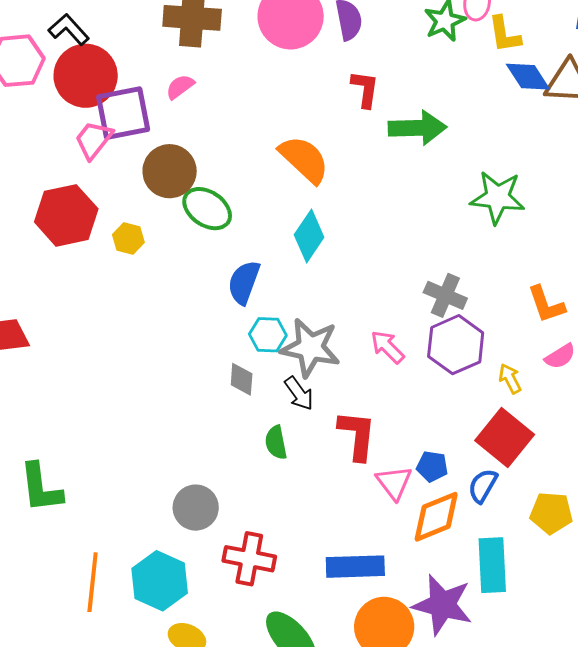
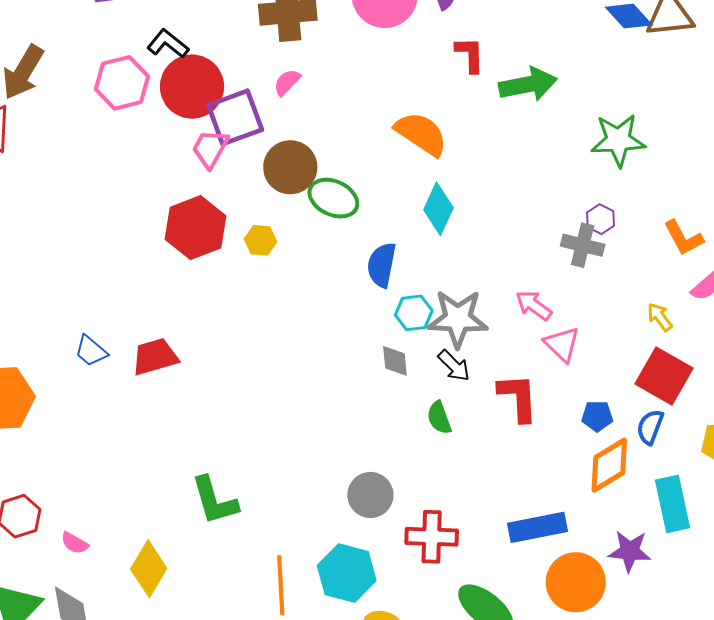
purple hexagon: (456, 345) -> (600, 219), moved, size x0.5
pink triangle: (394, 483) -> (562, 344), moved
purple star: (442, 605) -> (630, 551), size x0.7

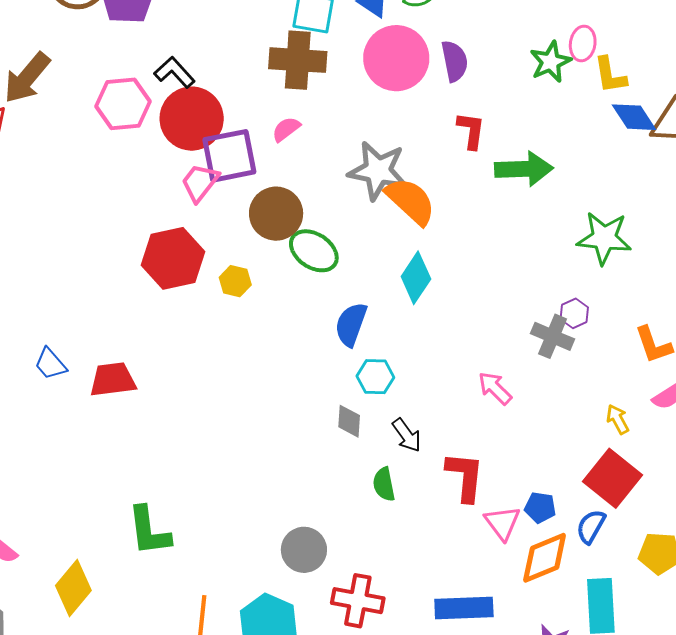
gray star: (458, 319) -> (378, 171), moved
pink triangle: (562, 344) -> (502, 523), moved

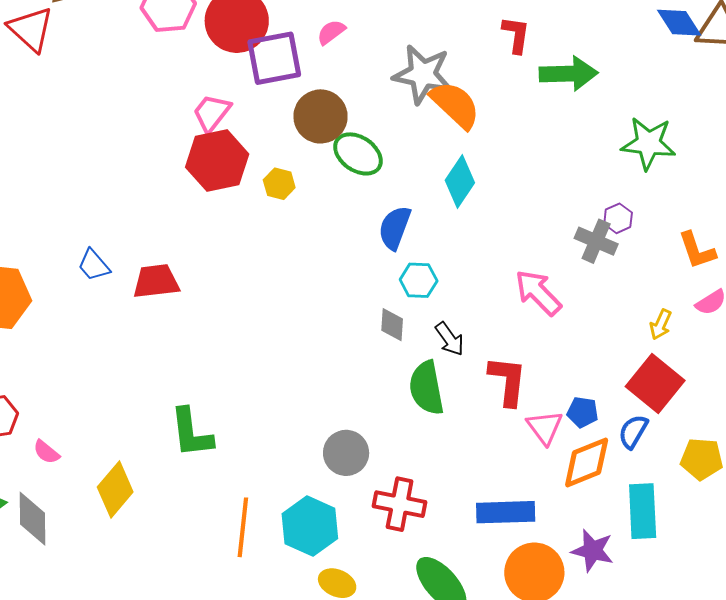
pink trapezoid: (200, 183) -> (212, 113), moved
pink arrow: (495, 388) -> (538, 293), size x1.4
yellow arrow: (618, 419) -> (661, 325), turned -128
green semicircle: (384, 484) -> (426, 388), size x1.6

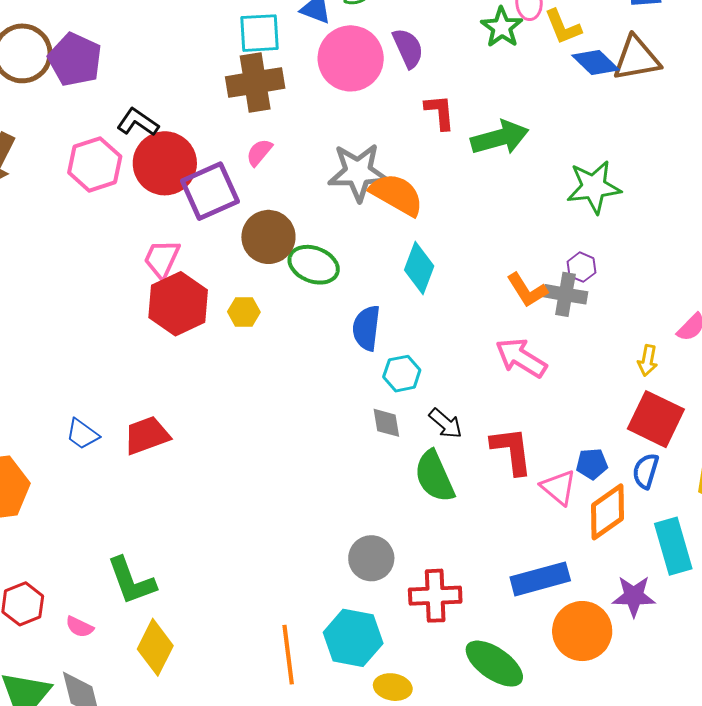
orange L-shape: (697, 250) -> (527, 290), moved
green L-shape: (191, 433) -> (131, 581), moved

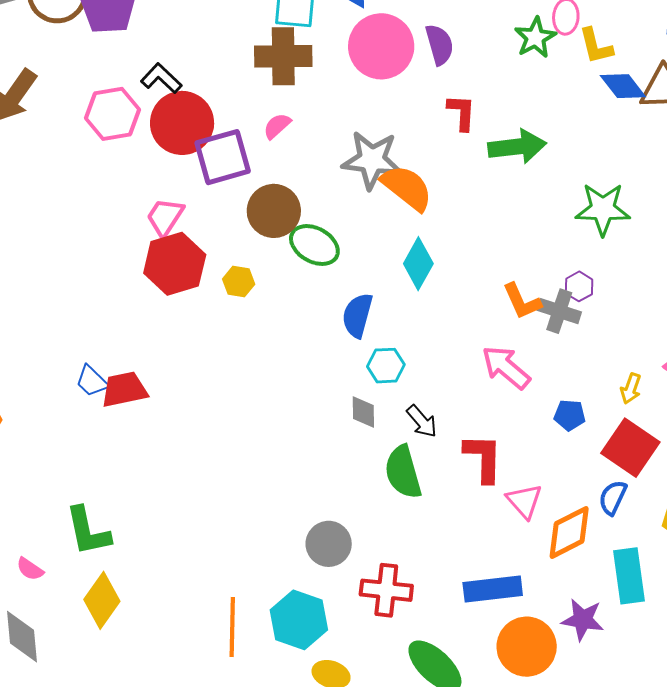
blue trapezoid: (82, 434) -> (92, 381), moved
blue pentagon: (592, 464) -> (570, 415), moved

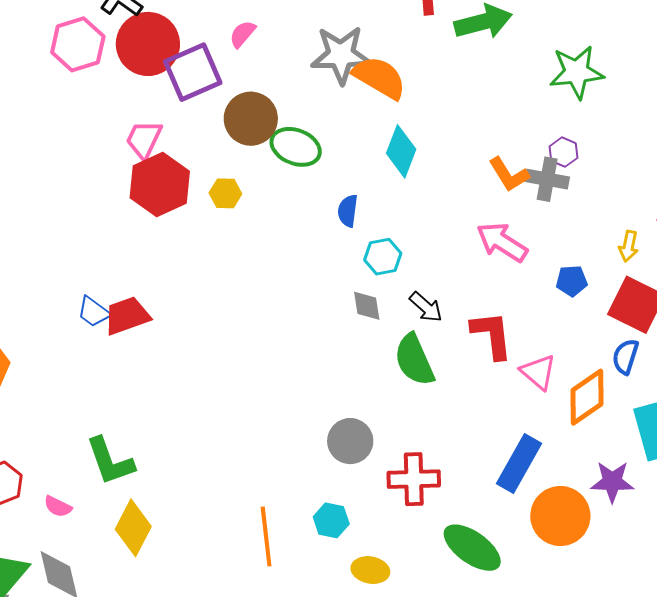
blue semicircle: (357, 315) -> (348, 211), size x0.7
blue rectangle: (493, 589) -> (519, 463), turned -46
cyan hexagon: (299, 620) -> (331, 520), size x0.6

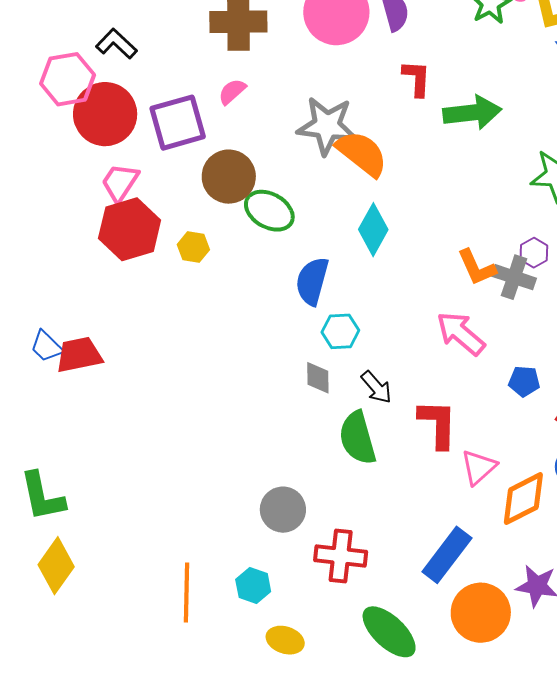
red circle: (148, 44) -> (105, 114), moved
blue semicircle: (348, 211) -> (312, 281), size x1.5
pink triangle: (538, 372) -> (479, 467), turned 30

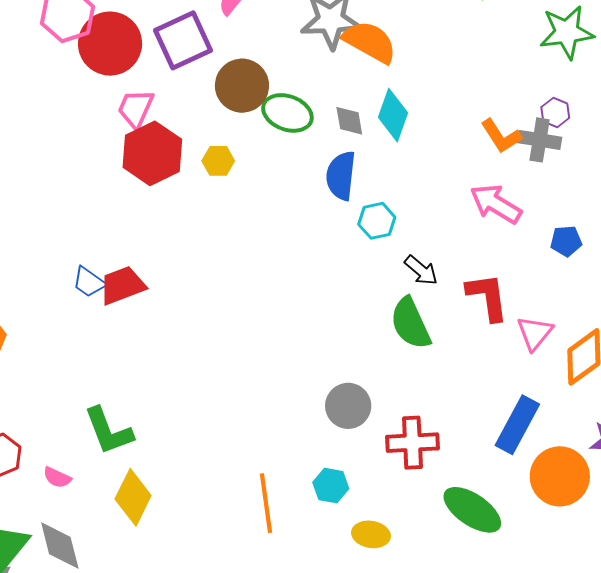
gray diamond: (318, 378) -> (349, 121), moved

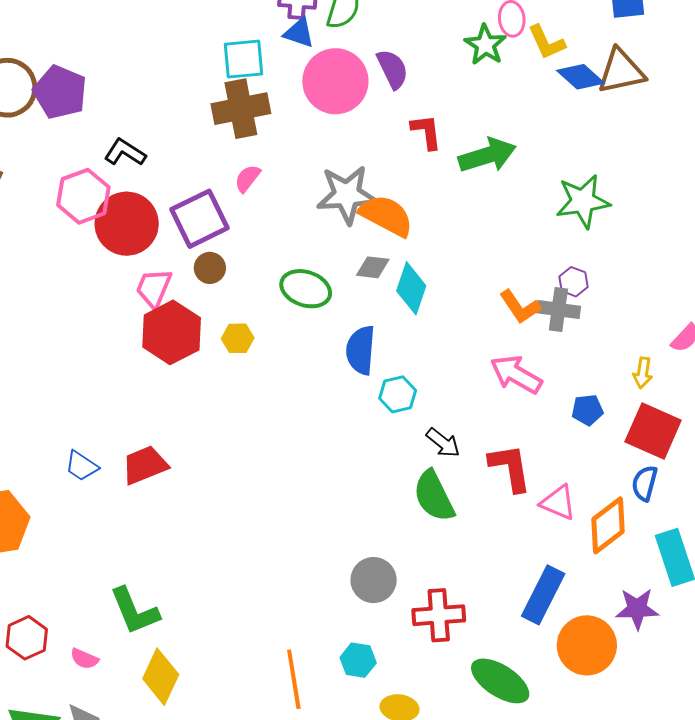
brown circle: (242, 86) -> (210, 268), moved, size x0.6
gray diamond: (349, 121) -> (373, 267), moved, turned -72
blue trapezoid: (89, 282) -> (82, 466), moved
pink triangle: (535, 333) -> (558, 503), turned -45

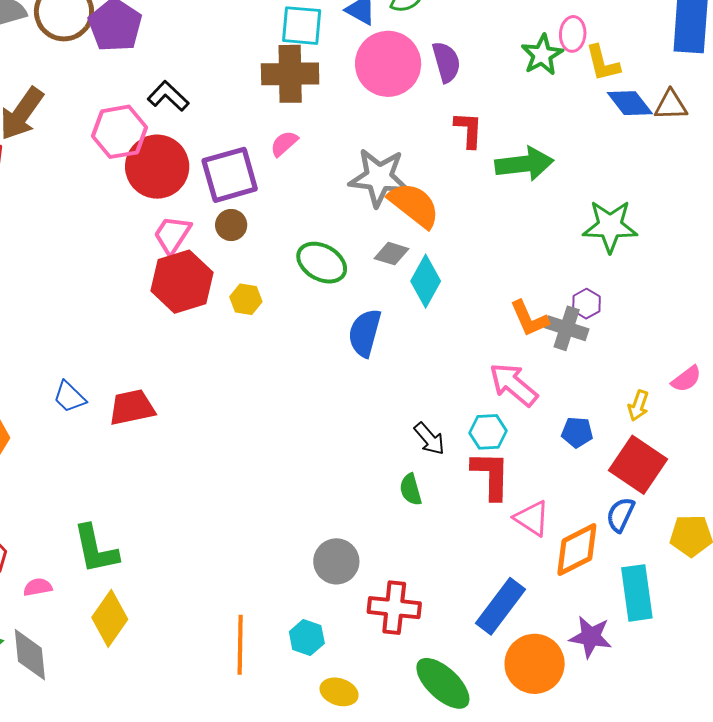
brown triangle: (621, 71) -> (671, 105), size x0.7
cyan hexagon: (398, 394) -> (488, 432), moved
green semicircle: (434, 496) -> (411, 490), size x0.6
pink semicircle: (84, 659) -> (38, 587), turned 136

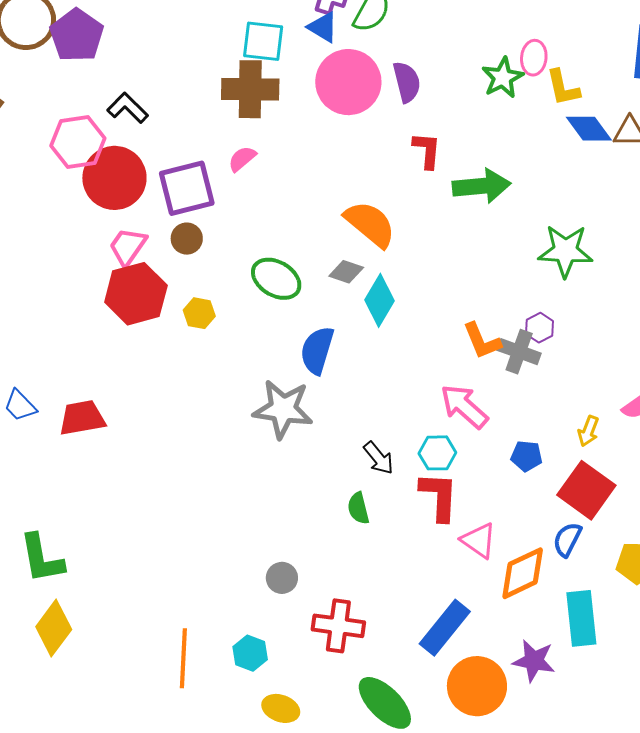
gray star: (379, 177) -> (283, 409), moved
gray circle: (336, 561) -> (282, 578), size x0.7

